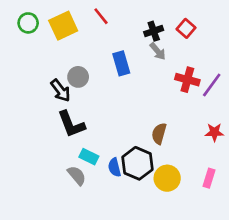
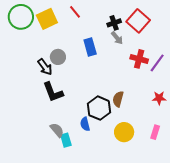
green circle: (28, 23) -> (21, 17), size x1.6
red square: (186, 28) -> (138, 21), size x1.6
cyan rectangle: (89, 157) -> (66, 140), moved, turned 48
black hexagon: (137, 163) -> (99, 108), moved

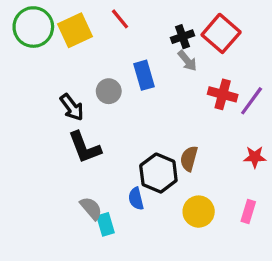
gray circle: (58, 57) -> (109, 91), moved

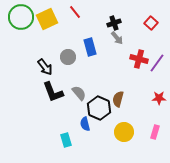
red square: (221, 33) -> (151, 23), moved, size x0.6
gray semicircle: (91, 208) -> (79, 93), moved

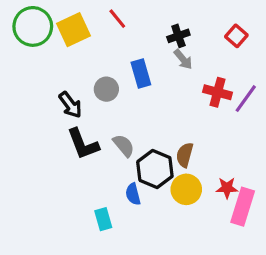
red star: (159, 98) -> (227, 188), moved
yellow circle: (124, 132) -> (186, 189), moved
pink rectangle: (155, 132) -> (243, 207), size x1.6

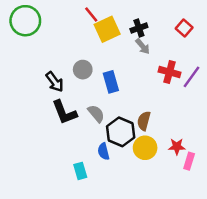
yellow square: (73, 30) -> (107, 29), moved
blue rectangle: (141, 73) -> (111, 82), moved
pink rectangle: (243, 207) -> (189, 161), size x0.6

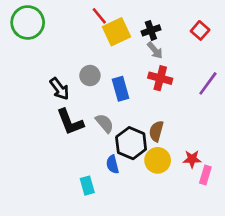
red cross: (169, 72) -> (160, 78), moved

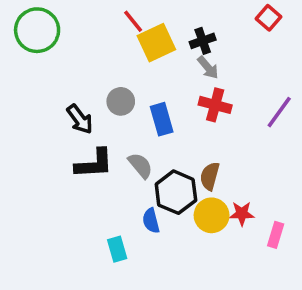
red square: (200, 30) -> (268, 18), moved
black L-shape: (70, 122) -> (94, 164), turned -72
red star: (192, 159) -> (242, 214), moved

